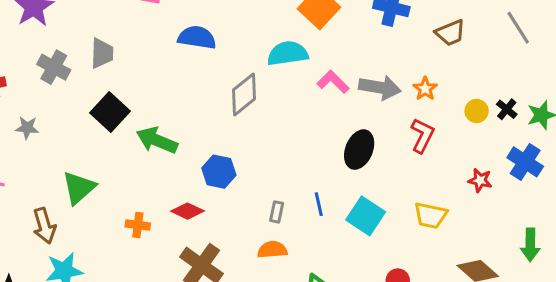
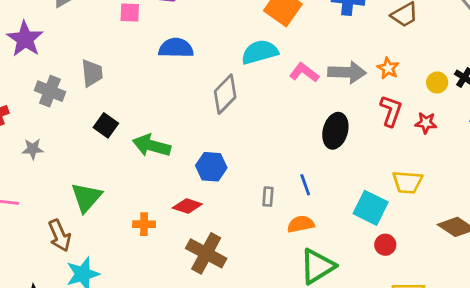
black square: (110, 112) -> (106, 125), size x0.7
red star: (480, 180) -> (426, 123), moved
cyan square: (366, 216) -> (371, 208), moved
orange semicircle: (272, 250) -> (301, 224), moved

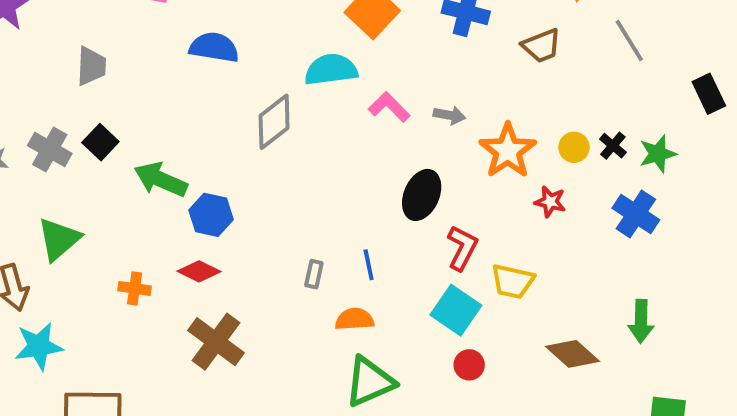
orange star: (388, 68) -> (508, 151), moved, size x1.8
gray arrow: (347, 72) -> (449, 115), size x0.6
gray cross: (50, 91) -> (50, 149), moved
red L-shape: (391, 111) -> (462, 248), moved
blue hexagon: (211, 167) -> (211, 215), moved

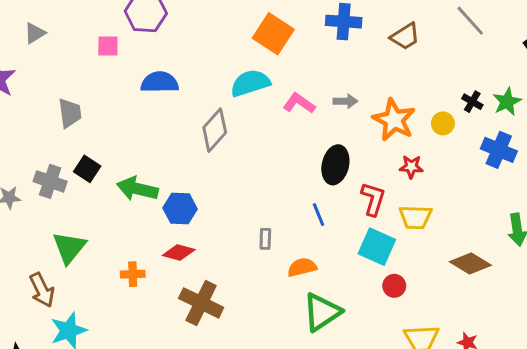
yellow circle: (574, 147) -> (443, 123), moved
red star: (550, 202) -> (411, 167), moved
blue line: (369, 265) -> (318, 215), moved

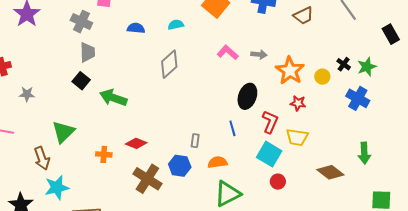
blue semicircle: (160, 82) -> (136, 28), size x0.7
cyan semicircle: (250, 83) -> (176, 25), moved, size x0.6
gray trapezoid: (70, 113) -> (87, 52), moved
gray cross: (50, 181) -> (81, 22), moved
blue hexagon: (180, 209) -> (180, 166), moved

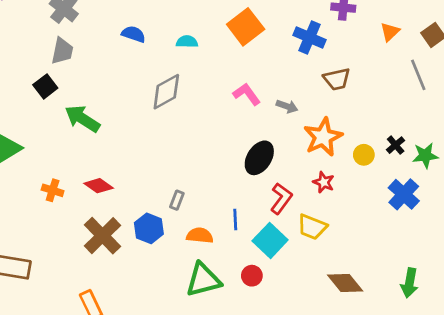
brown trapezoid: (303, 16) -> (337, 79), moved
blue line: (232, 128) -> (235, 220), moved
green arrow: (364, 153) -> (409, 283), moved
red circle: (278, 182) -> (252, 276), moved

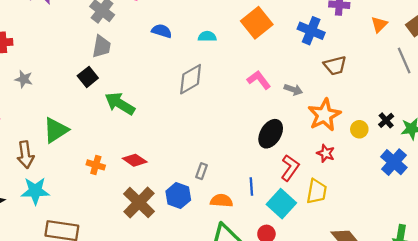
yellow trapezoid: (312, 227) -> (317, 191), turned -100

